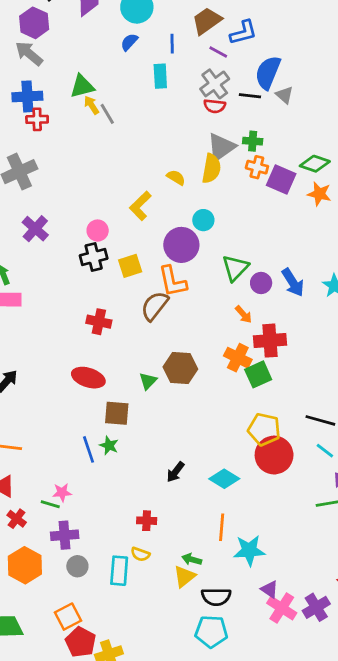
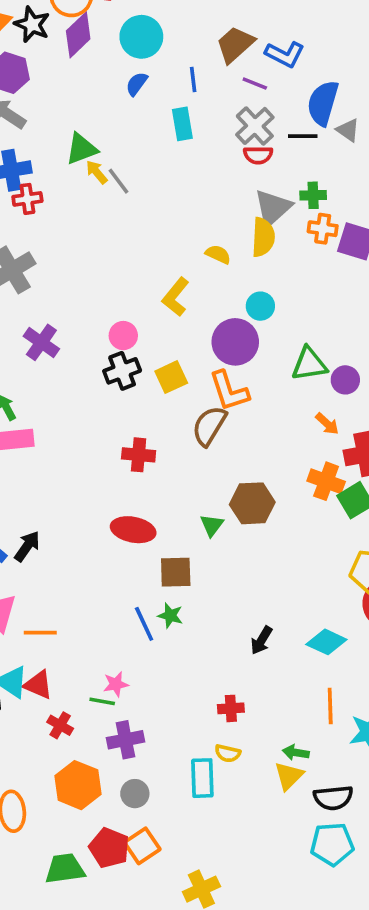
blue L-shape: (243, 32) -> (285, 54), turned 48
green triangle: (235, 268) -> (309, 364), turned 44
gray circle: (77, 566) -> (135, 794), moved
red pentagon: (81, 642) -> (109, 848), moved

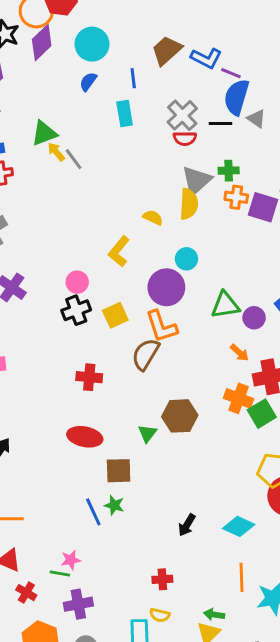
purple line: (255, 83) -> (231, 73), moved

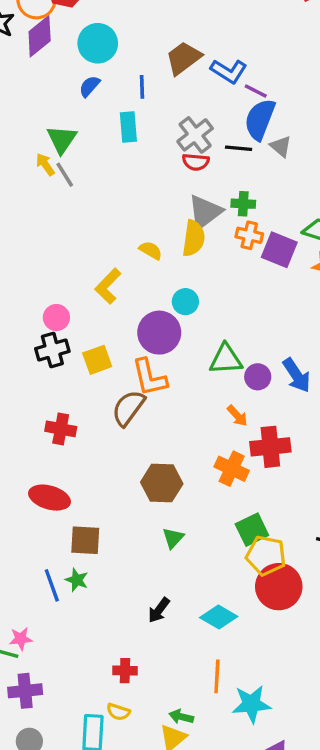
green triangle: (44, 133) -> (62, 139), moved, turned -40
green square: (262, 414) -> (252, 530), moved
green triangle: (147, 433) -> (173, 538), moved

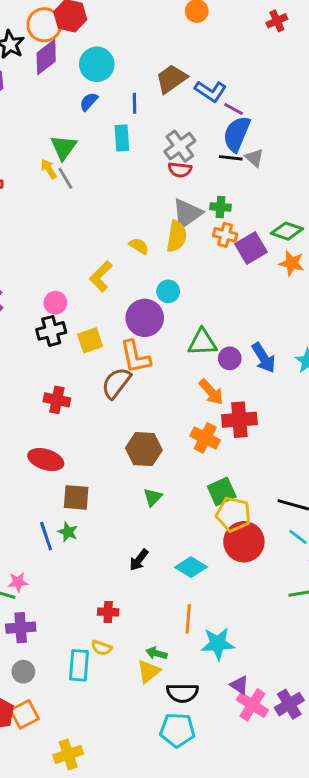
black line: (239, 148) -> (231, 158), moved
purple square: (279, 250) -> (251, 248), turned 36
orange arrow: (237, 416) -> (211, 392), size x1.4

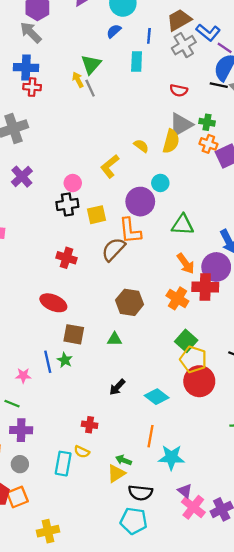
gray cross: (180, 146) -> (184, 45), moved
purple circle: (230, 358) -> (216, 267), moved, size x1.6
green square: (222, 492) -> (186, 341), turned -30
green triangle: (153, 497) -> (115, 339), moved, turned 42
pink star: (18, 582) -> (23, 376), moved

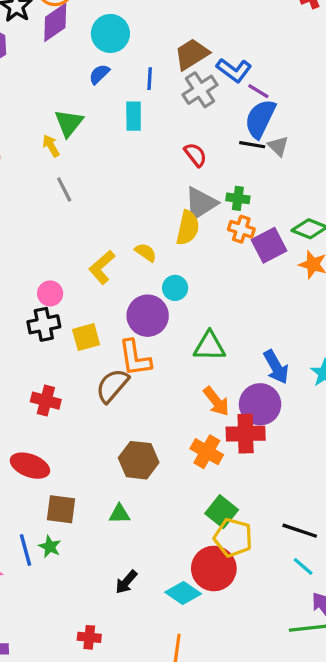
gray line: (90, 88) -> (64, 190), moved
red semicircle: (179, 90) -> (195, 155), turned -138
yellow semicircle: (141, 146) -> (146, 252), moved
red circle: (199, 381) -> (214, 568), moved

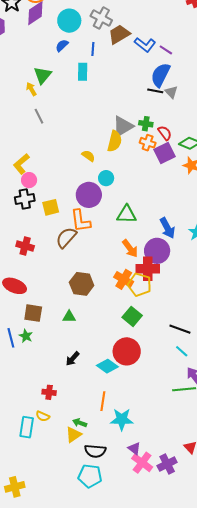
gray cross: (200, 90) -> (101, 18), moved, turned -30
purple line: (258, 91) -> (166, 50), moved
red semicircle: (195, 155) -> (165, 133), moved
yellow L-shape: (102, 267) -> (21, 164), moved
yellow pentagon: (233, 538) -> (140, 285), moved

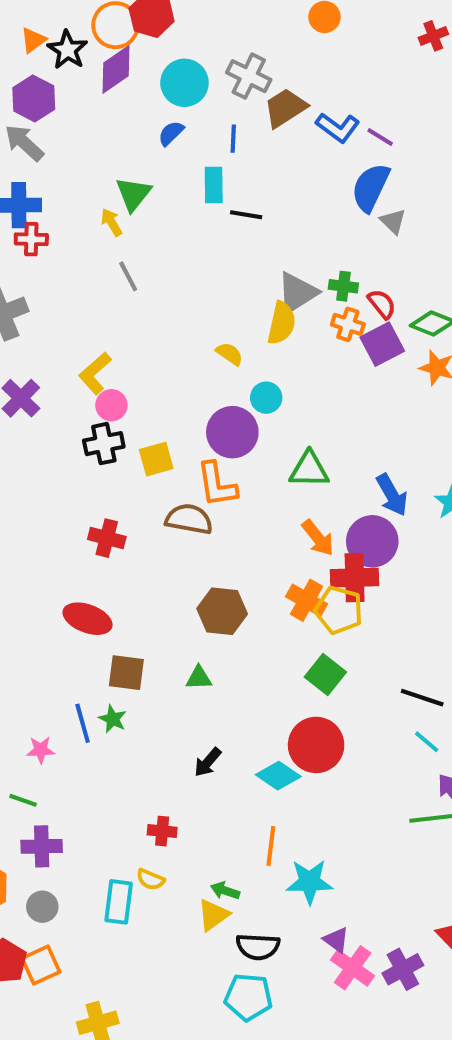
black line: (155, 91) -> (246, 215), moved
brown semicircle: (66, 238) -> (189, 519), turned 60

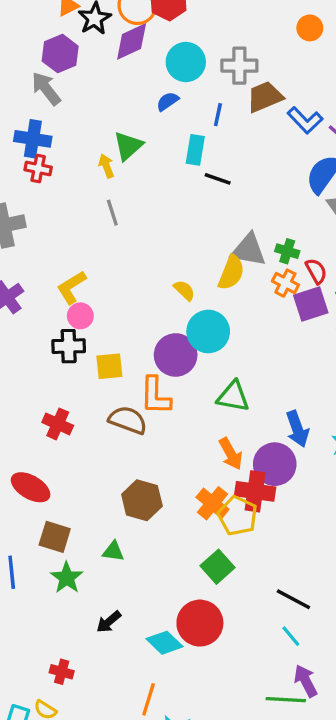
gray cross: (249, 76) -> (239, 66), turned -36
gray triangle: (297, 293) -> (248, 250), turned 33
cyan circle: (266, 398) -> (208, 331), size x1.6
green star: (113, 719) -> (67, 578), moved, size x1.4

